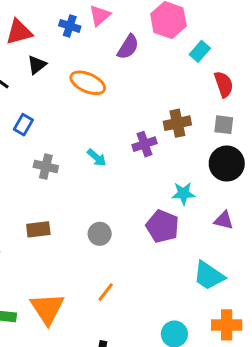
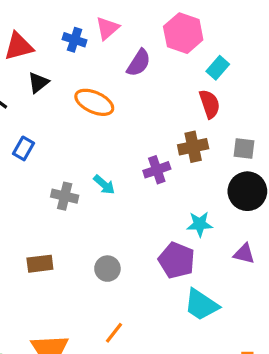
red semicircle: (224, 84) -> (210, 104), moved
gray cross: (46, 167) -> (65, 196), moved
cyan trapezoid: (209, 276) -> (201, 305), moved

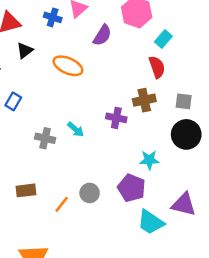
purple cross: (157, 170) -> (116, 118), turned 30
purple triangle: (244, 254) -> (184, 204), moved, size x1.5
gray circle: (107, 269) -> (90, 193), moved
orange line: (114, 333) -> (62, 204), moved

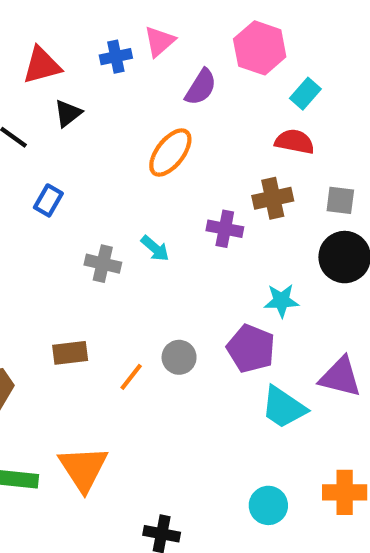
blue cross: (53, 17) -> (116, 57), turned -30
orange ellipse: (68, 66) -> (170, 152), moved, turned -76
red semicircle: (157, 67) -> (295, 142), turned -60

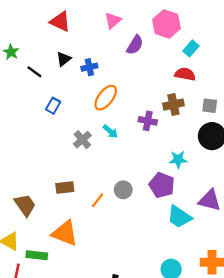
blue cross: (116, 57) -> (89, 67), moved
red triangle: (42, 65) -> (60, 22), moved, turned 40
orange ellipse: (170, 152) -> (106, 98), moved
gray cross: (103, 264) -> (82, 140), turned 36
orange triangle: (83, 468) -> (65, 233), moved, turned -36

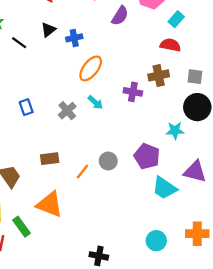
blue rectangle: (53, 106) -> (26, 107), moved, turned -49
cyan star: (178, 159) -> (175, 131), moved
green rectangle: (37, 255) -> (22, 227), turned 48

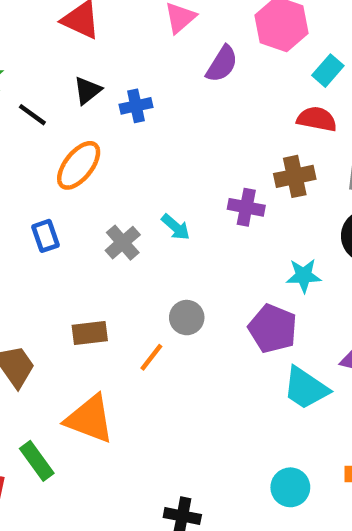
orange ellipse: (91, 68) -> (79, 165), moved
cyan star: (175, 131) -> (304, 276), moved
gray circle: (108, 161) -> (187, 318), moved

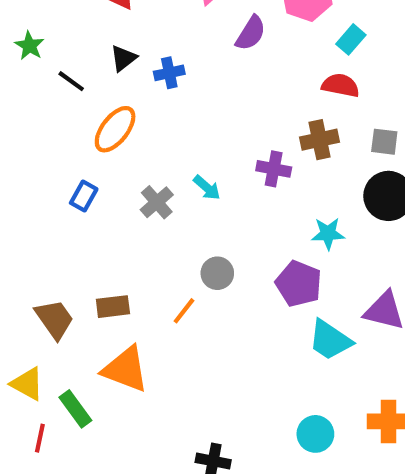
blue rectangle: (46, 236) -> (84, 196), turned 48
brown rectangle: (90, 333) -> (113, 307), moved

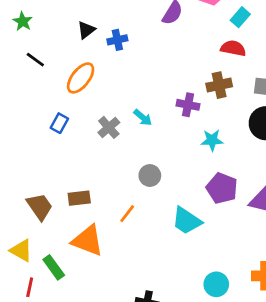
black line: (71, 81) -> (35, 60), moved
cyan star: (328, 234) -> (212, 140), moved
purple pentagon: (299, 284) -> (222, 188), moved
orange line: (184, 311) -> (127, 214), moved
cyan trapezoid: (330, 340) -> (187, 221), moved

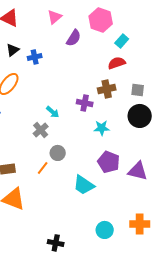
red semicircle: (233, 48) -> (117, 63), turned -30
gray cross: (109, 127) -> (41, 130), moved
orange line: (127, 214) -> (43, 168), moved

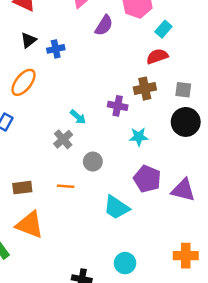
gray circle: (58, 153) -> (93, 162), moved
orange line: (43, 168) -> (66, 186), turned 56
cyan circle: (105, 230) -> (125, 263), moved

